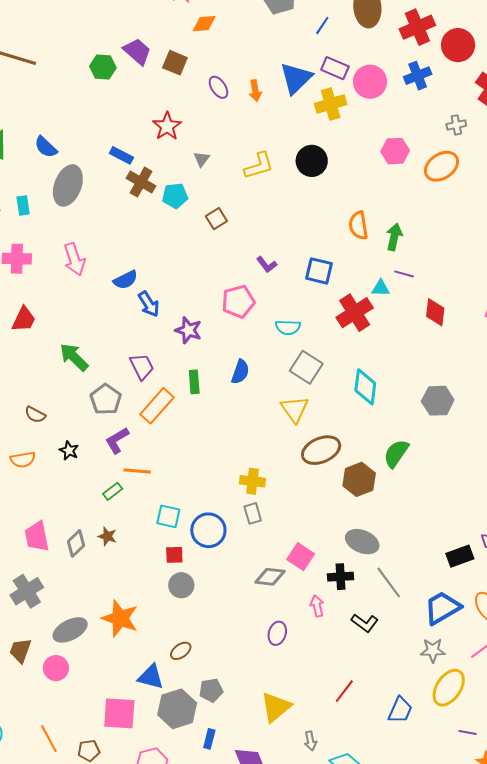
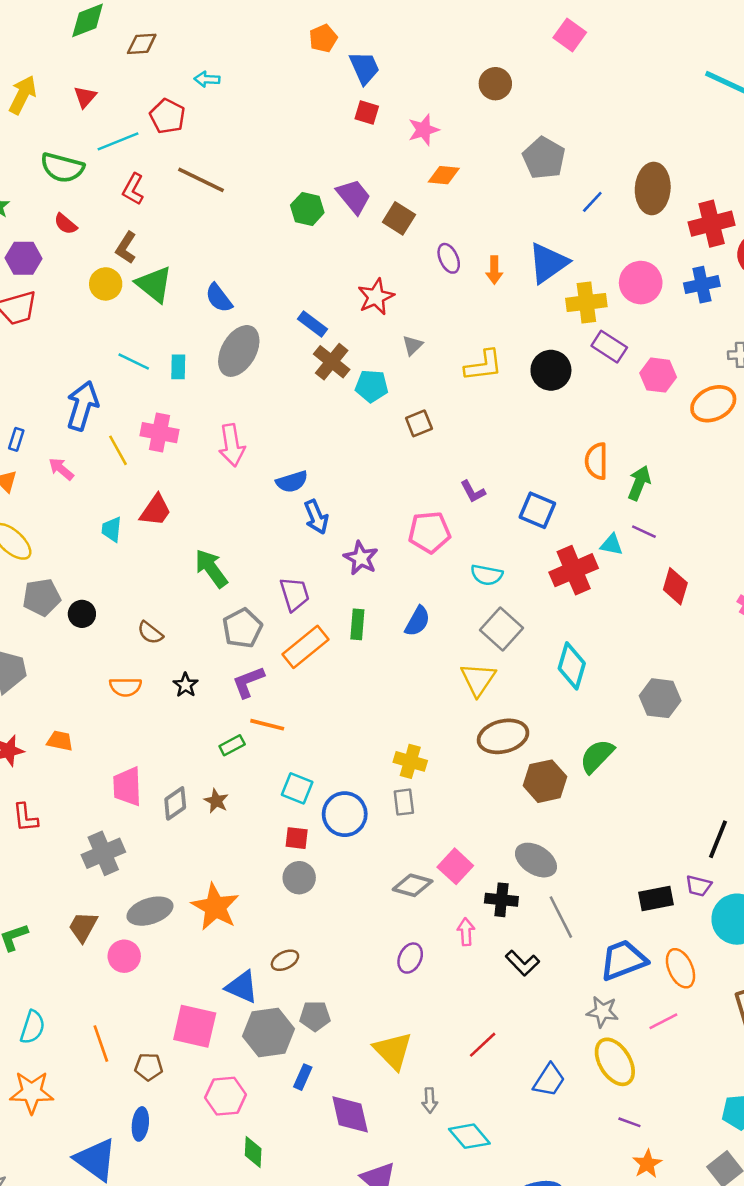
purple rectangle: (335, 68) -> (609, 347), moved
yellow ellipse: (449, 688) -> (615, 1062), turned -75
yellow triangle: (276, 707) -> (393, 1051), turned -44

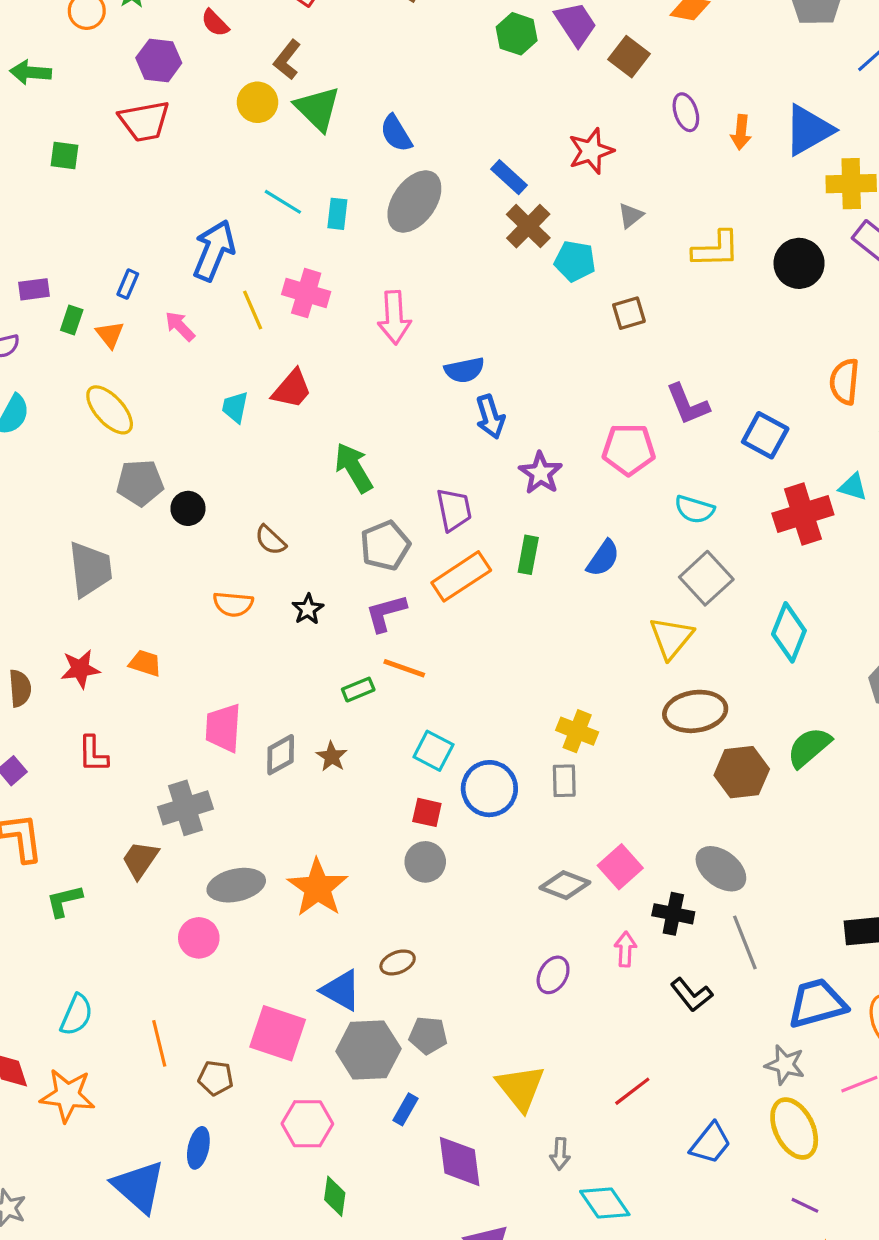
purple L-shape: (473, 492) -> (688, 404), size x1.4
brown trapezoid: (83, 927) -> (140, 860), moved

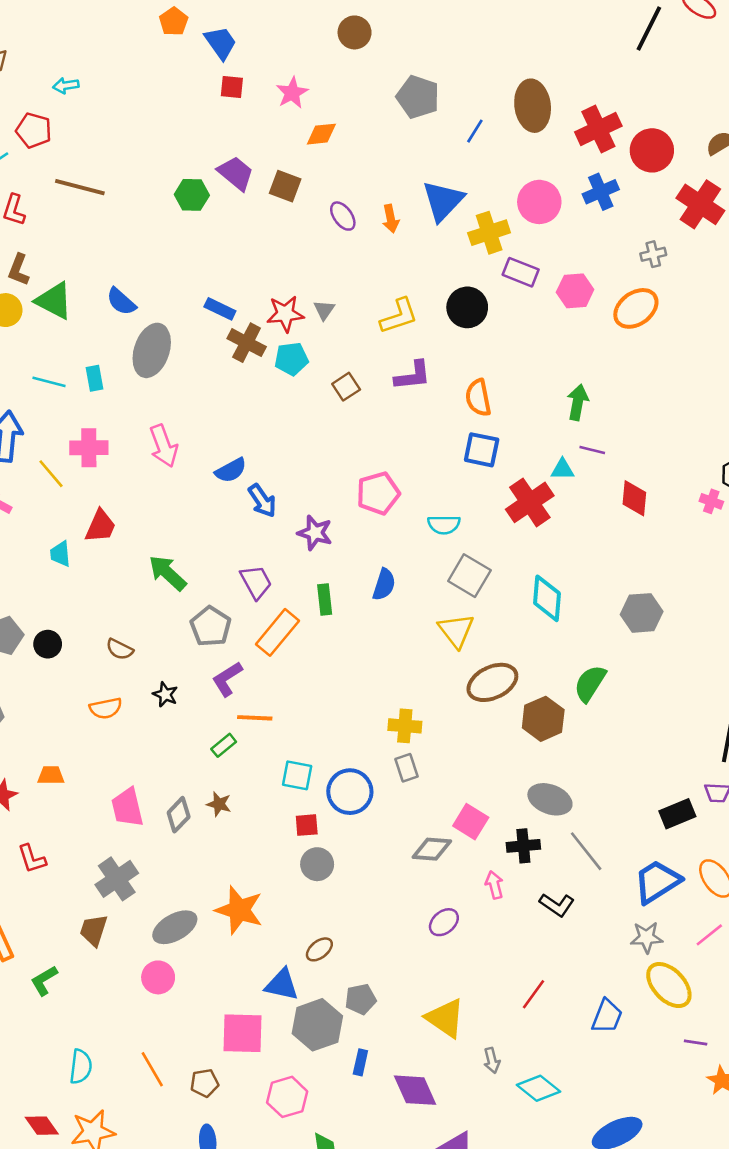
red star: (591, 151) -> (285, 314), moved, turned 30
orange semicircle: (844, 382) -> (478, 398), moved
purple L-shape: (688, 404) -> (413, 376), moved, turned -57
purple ellipse: (553, 975) -> (444, 922), turned 36

